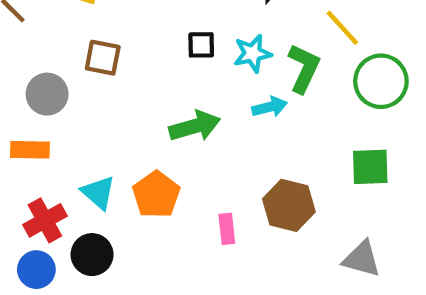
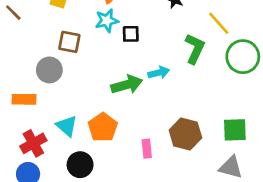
cyan star: (253, 53) -> (107, 21), moved
gray circle: (47, 94) -> (49, 70), moved
cyan arrow: (270, 107) -> (159, 73), moved
green square: (370, 167) -> (235, 130), moved
black circle: (92, 255) -> (80, 165), moved

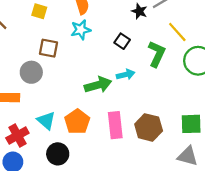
black square: (131, 34) -> (122, 41), moved, turned 35
pink rectangle: (147, 149) -> (115, 125), moved, size x1.6

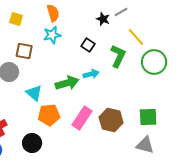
cyan triangle: (46, 121) -> (34, 93), moved
orange pentagon: (77, 122) -> (49, 115), turned 30
pink rectangle: (115, 125) -> (82, 118), turned 40

